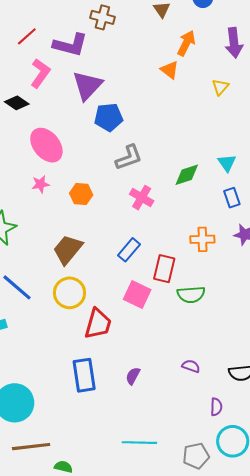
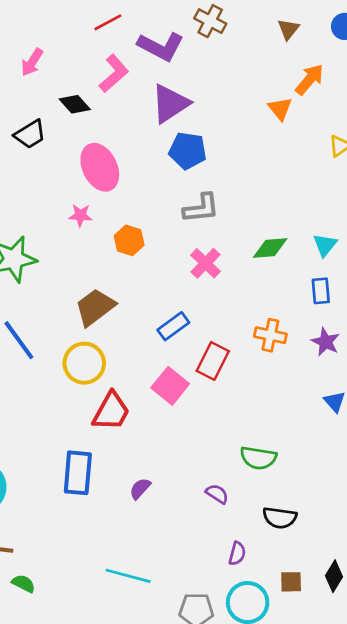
green semicircle: (191, 295) -> (258, 458), moved

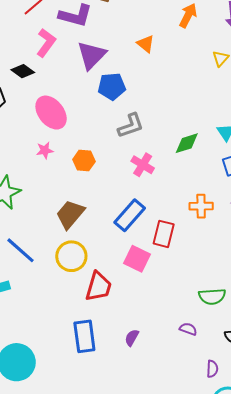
orange triangle: (280, 109) -> (146, 44), moved
blue rectangle: (173, 326) -> (130, 215), size x1.4

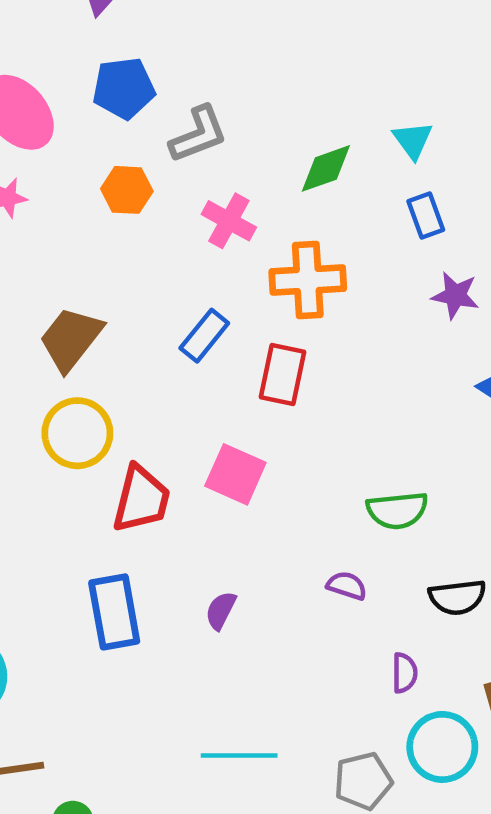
blue pentagon: (112, 86) -> (124, 88), moved
orange hexagon: (84, 161) -> (127, 190), moved
orange cross: (201, 206) -> (308, 280), moved, size x1.4
blue rectangle: (130, 215) -> (204, 336), size x0.7
pink square: (137, 259) -> (235, 474), moved

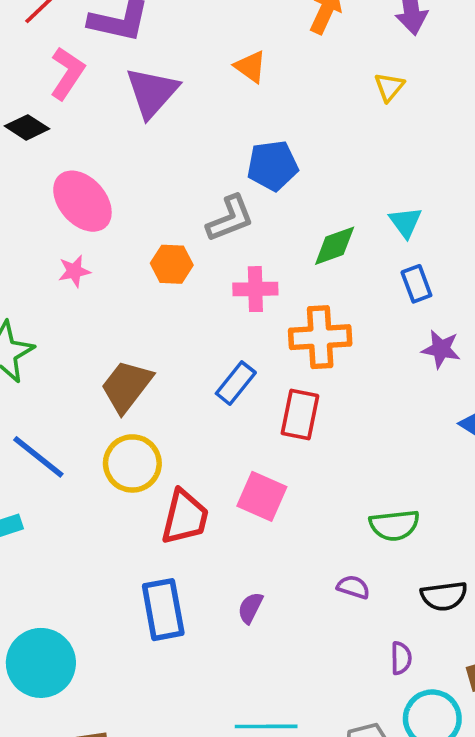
blue pentagon: (124, 88) -> (273, 166), moved
pink cross: (229, 221) -> (255, 289), turned -30

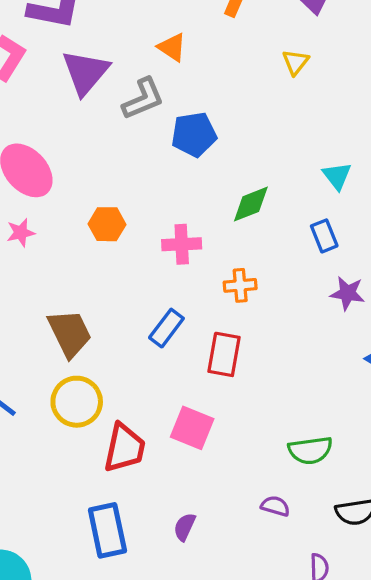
gray L-shape: (230, 218) -> (143, 99), moved
cyan triangle: (405, 222) -> (337, 176), moved
orange cross: (320, 337) -> (240, 285), size x0.6
brown trapezoid: (127, 386) -> (70, 333), turned 118

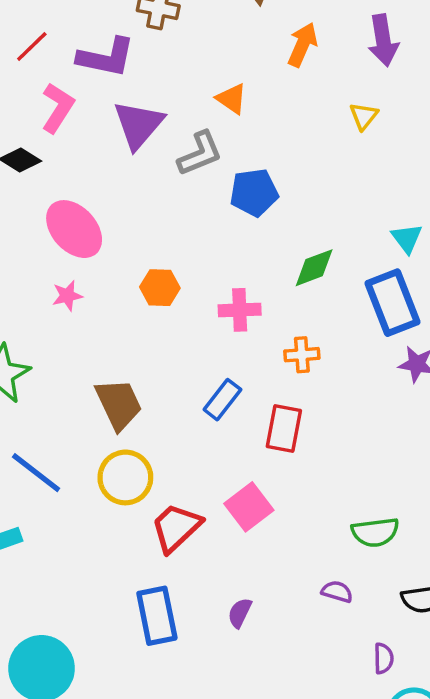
blue rectangle: (324, 236) -> (393, 303), size x1.8
pink square: (192, 428) -> (249, 507), turned 30
red trapezoid: (124, 448) -> (176, 528), turned -146

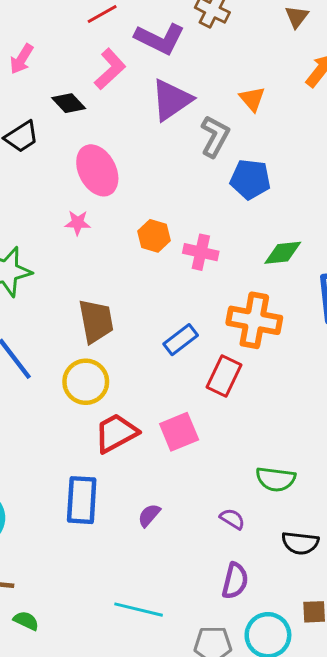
gray L-shape: (200, 154) -> (215, 136), turned -54
pink cross: (240, 310) -> (201, 252), moved
orange cross: (302, 355) -> (254, 320), size x1.8
purple semicircle: (383, 658) -> (235, 581), moved, size x1.4

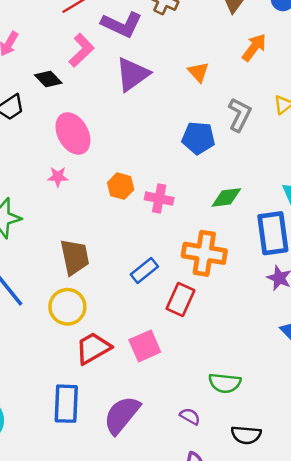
gray L-shape: (215, 136) -> (240, 115), moved
purple semicircle: (149, 515) -> (122, 415), size x2.0

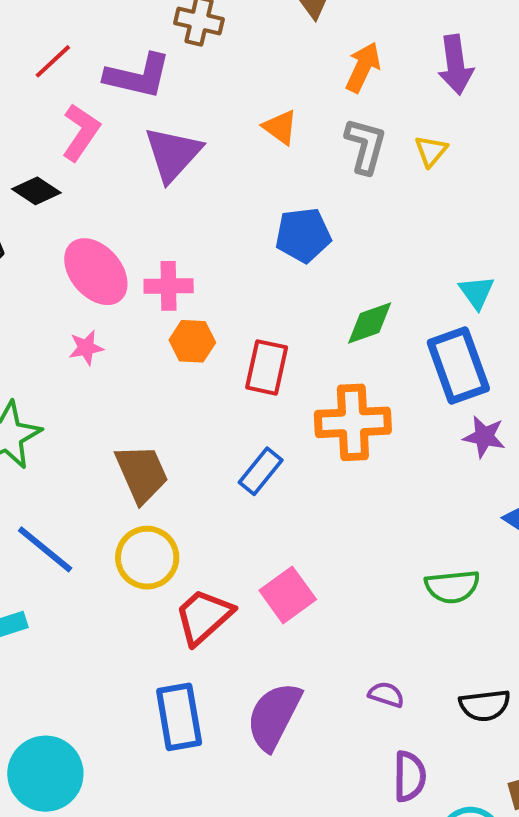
gray L-shape: (240, 115) -> (366, 146), moved
pink cross: (159, 199) -> (169, 286), moved
red rectangle: (181, 299) -> (267, 367), moved
green semicircle: (225, 383) -> (452, 587), moved

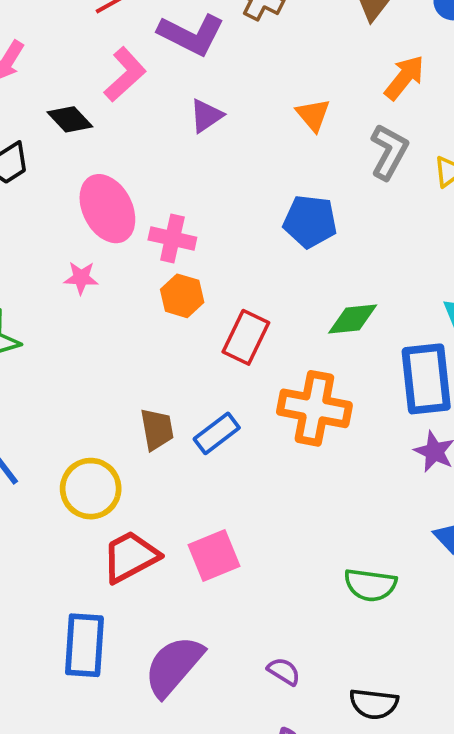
purple triangle: (173, 154) -> (206, 116), size x0.6
brown trapezoid: (142, 473) -> (157, 429), moved, size x0.7

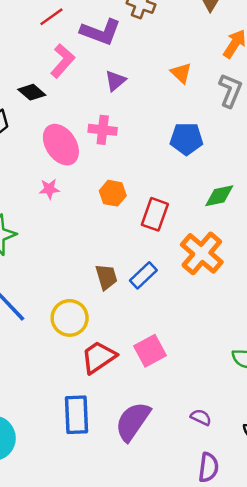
pink cross: (172, 239) -> (103, 130), moved
orange cross: (314, 408) -> (202, 253), turned 36

